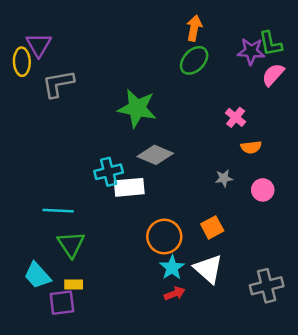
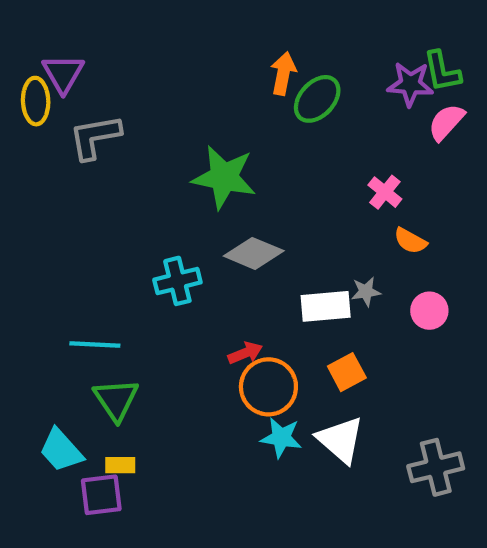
orange arrow: (194, 28) -> (283, 74), moved
orange semicircle: (251, 147) -> (410, 241), turned 36
white rectangle: (129, 187) -> (326, 306), moved
cyan star: (172, 268) -> (281, 438), turned -30
red arrow: (175, 294) -> (245, 353), moved

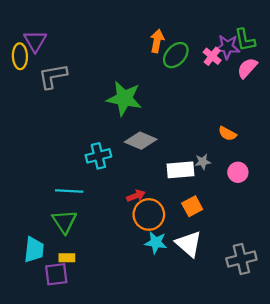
pink cross: (385, 192) -> (212, 56), moved
cyan line: (95, 344) -> (69, 191), moved
cyan trapezoid: (61, 450) -> (34, 250), turned -132

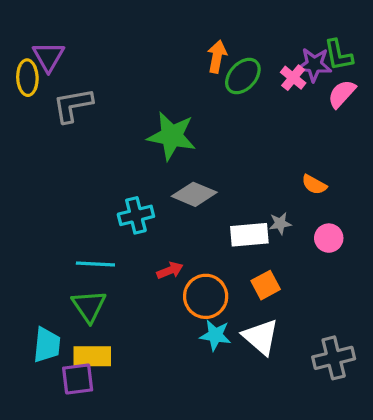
red arrow: (136, 196) -> (170, 270), moved
yellow rectangle: (67, 258) -> (92, 356), size x1.6

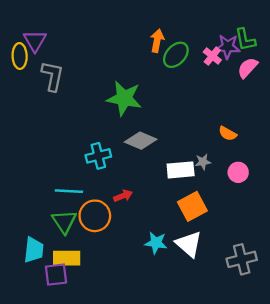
gray L-shape: (73, 105) -> (53, 76), turned 112
orange square: (266, 285) -> (192, 206), size x1.4
orange circle: (206, 296) -> (95, 216), moved

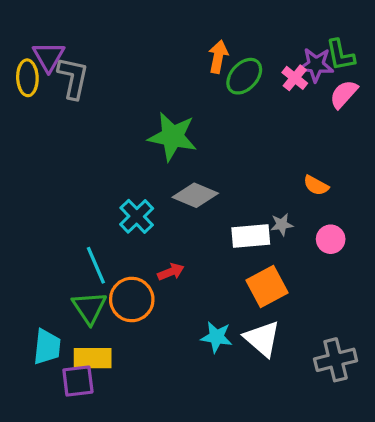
gray L-shape: (53, 76) -> (73, 78), moved
cyan cross: (98, 156) -> (137, 216), turned -30
cyan line: (69, 191) -> (96, 265), turned 64

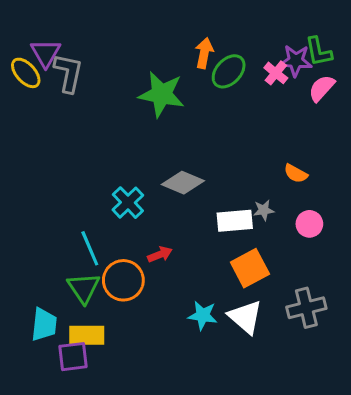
yellow ellipse: (27, 78) -> (26, 73), turned -40
green star: (173, 137) -> (161, 94), moved
gray cross: (336, 360) -> (306, 308), moved

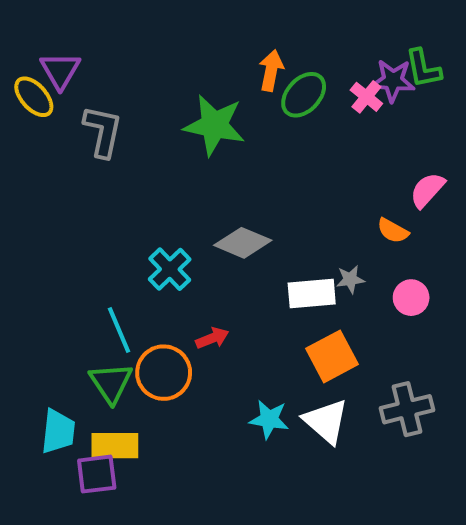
gray L-shape: (68, 73) -> (103, 131), moved
pink semicircle: (322, 88) -> (427, 190), moved

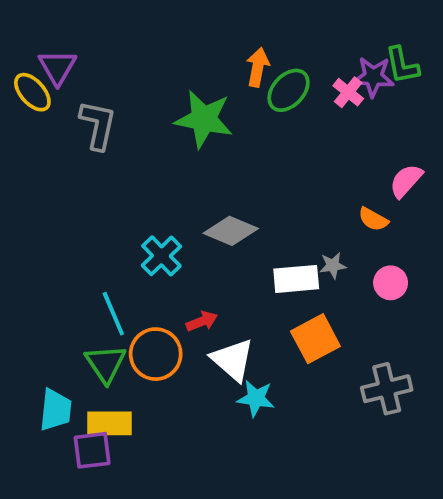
white triangle: (326, 421) -> (233, 360), moved

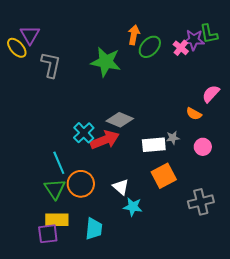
red arrow: (202, 321) -> (105, 140), moved, size x1.8
white triangle: (233, 360) -> (121, 187), size x0.7
cyan trapezoid: (56, 410) -> (94, 229), moved

